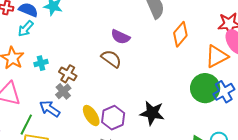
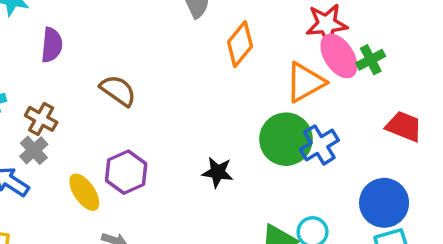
purple semicircle: (120, 37) -> (52, 45), moved, turned -108
black star: (152, 113) -> (218, 172), moved, size x0.7
purple hexagon: (113, 118) -> (126, 172), moved

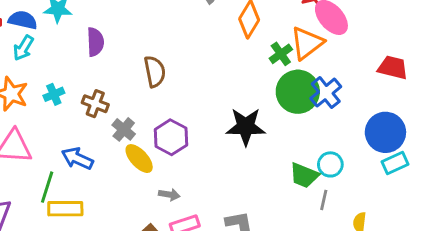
green cross: (371, 60) -> (281, 54), moved
brown semicircle: (118, 90) -> (155, 71), turned 52
gray cross: (34, 150) -> (124, 129), moved
black star: (218, 172) -> (246, 127), size x1.5

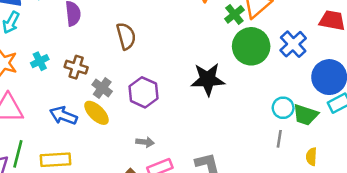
blue cross: (326, 93) -> (293, 44), moved
yellow ellipse: (139, 159) -> (97, 113), moved
green trapezoid: (304, 175) -> (305, 115), moved
green line: (47, 187) -> (18, 154), moved

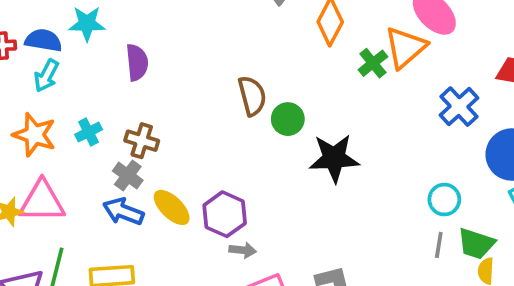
brown semicircle: (126, 36) -> (252, 96), moved
green circle: (251, 46) -> (288, 119), moved, size x0.6
gray cross: (102, 88) -> (128, 176), moved
purple hexagon: (143, 92) -> (225, 214), moved
green trapezoid: (305, 115) -> (476, 244), moved

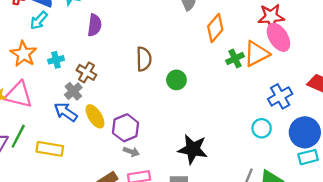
brown semicircle: (252, 96) -> (144, 59), moved
black star: (334, 158) -> (193, 149), moved
cyan circle: (444, 200) -> (262, 128), moved

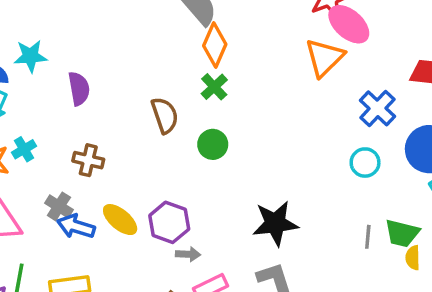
orange diamond: (215, 28) -> (215, 45), moved
green cross: (235, 59) -> (214, 87), moved
cyan cross: (56, 60) -> (24, 149), moved
green circle: (176, 80) -> (213, 144), moved
gray cross: (73, 91) -> (59, 206), moved

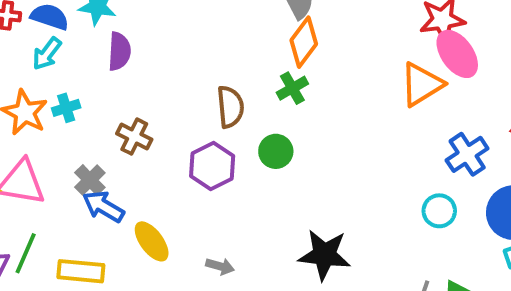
purple semicircle: (79, 89) -> (119, 51), moved
yellow ellipse: (120, 220) -> (152, 241), moved
purple hexagon: (169, 222) -> (212, 166), moved

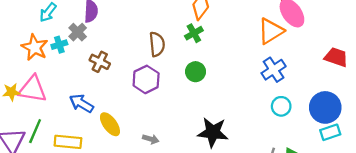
green circle: (276, 151) -> (196, 72), moved
blue cross: (467, 154) -> (274, 70), moved
gray cross: (90, 180) -> (78, 32), moved

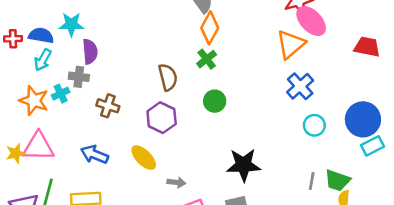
gray cross: (78, 32) -> (79, 77), turned -30
red trapezoid: (336, 57) -> (367, 47), moved
yellow ellipse: (110, 124) -> (144, 158), moved

